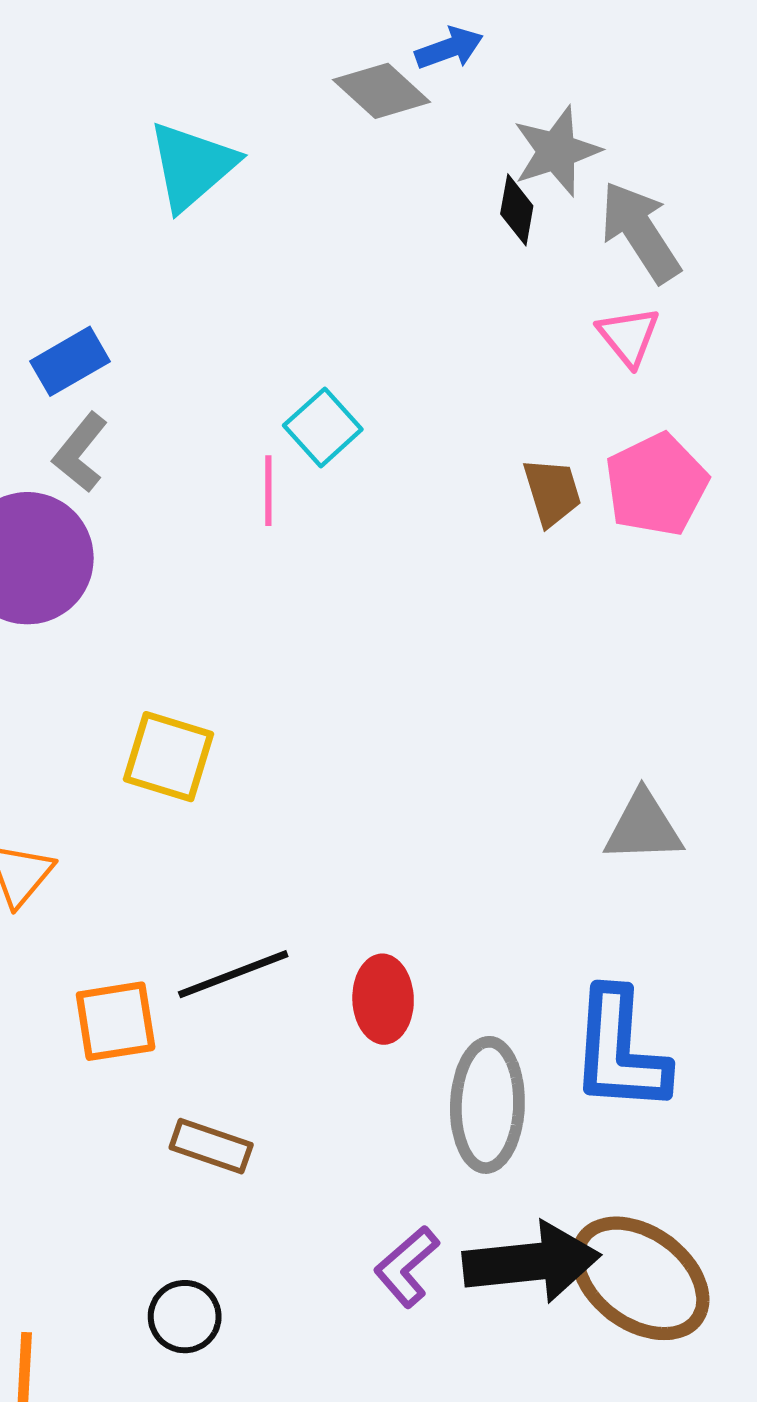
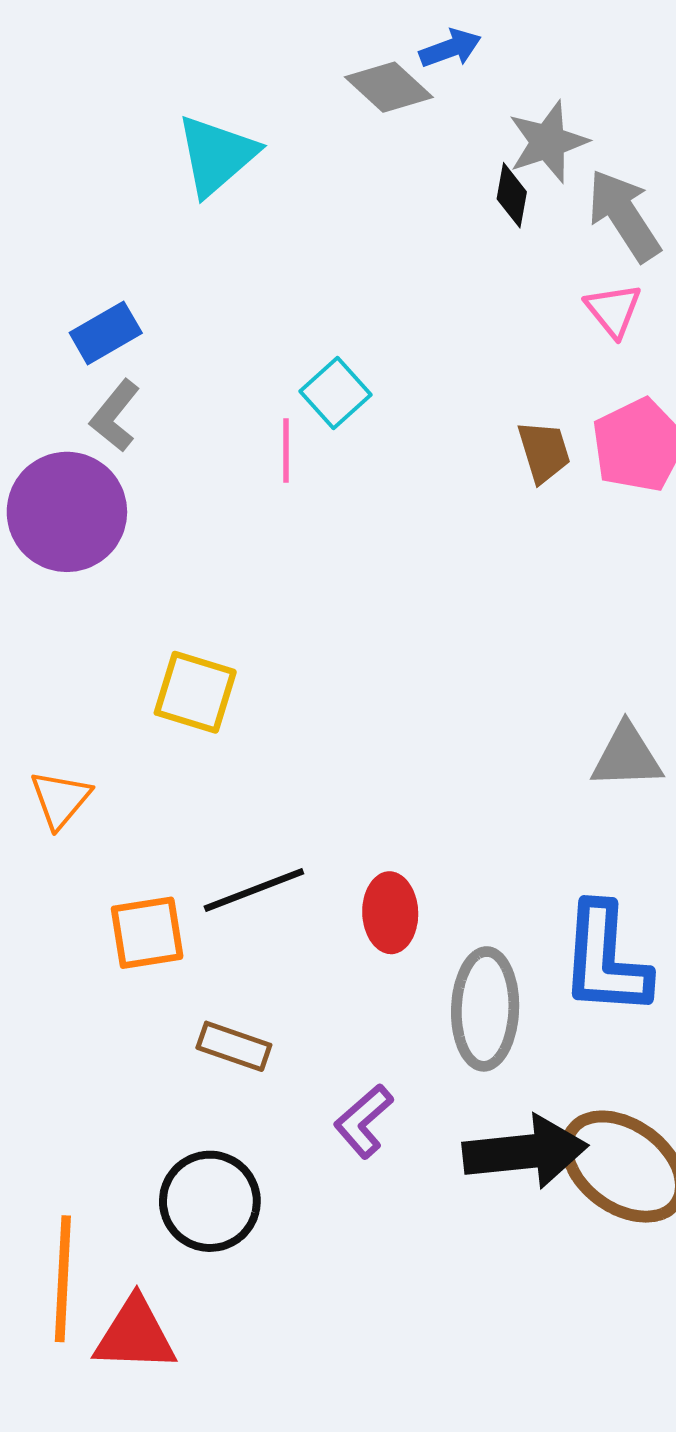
purple L-shape: (407, 1267) -> (364, 1121), moved
black circle: (185, 1317) -> (210, 1201), size x1.5

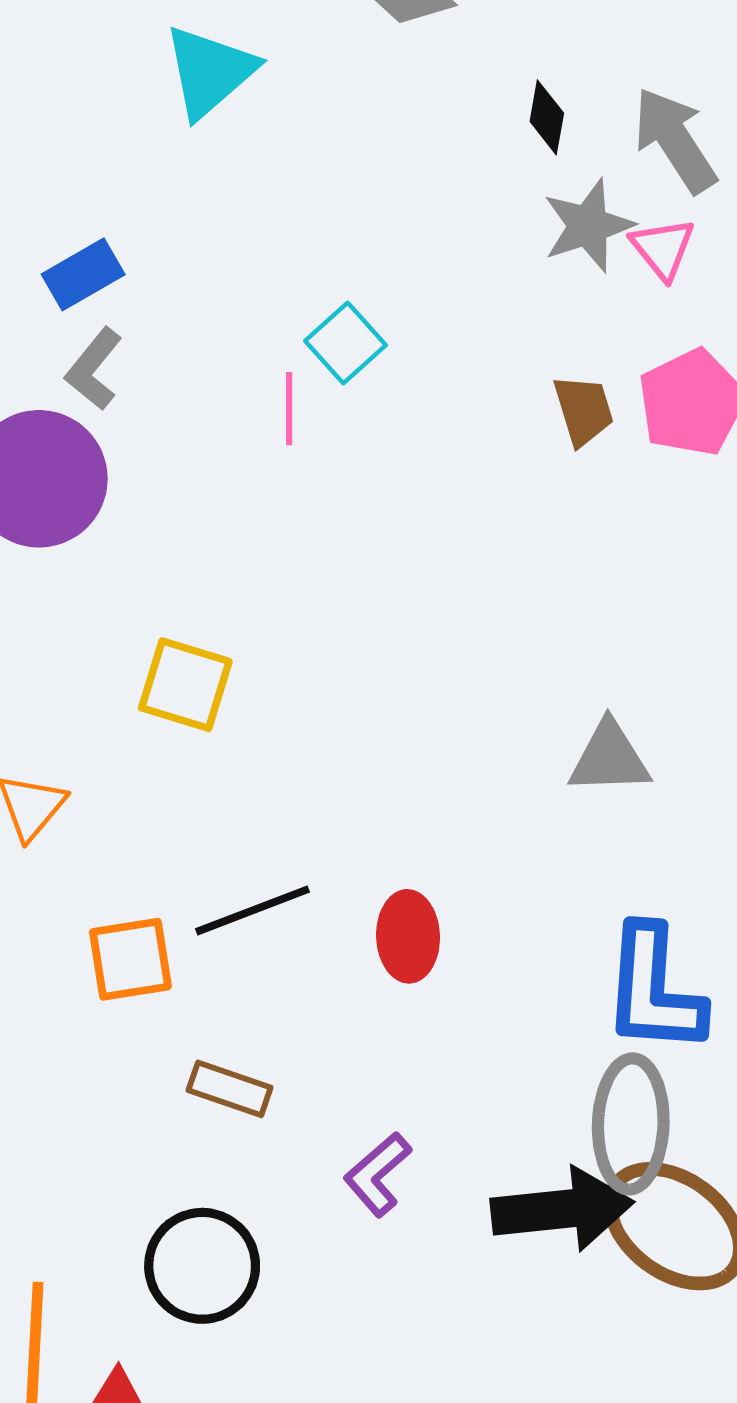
gray star: (548, 142) -> (588, 226), moved
gray triangle: (627, 756) -> (609, 758), moved
gray ellipse: (485, 1009) -> (631, 1124), moved

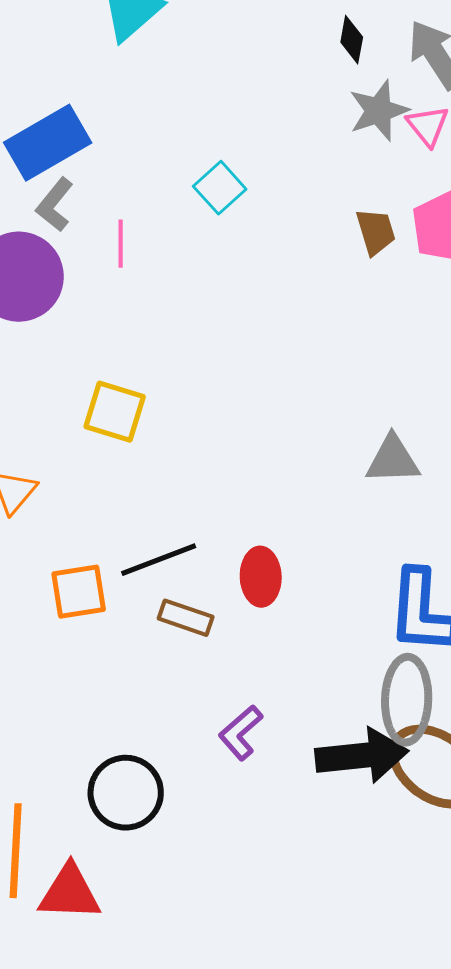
blue rectangle: (83, 274) -> (48, 143), size x1.6
pink line: (289, 409) -> (121, 244), moved
brown rectangle: (230, 1089) -> (186, 618), moved

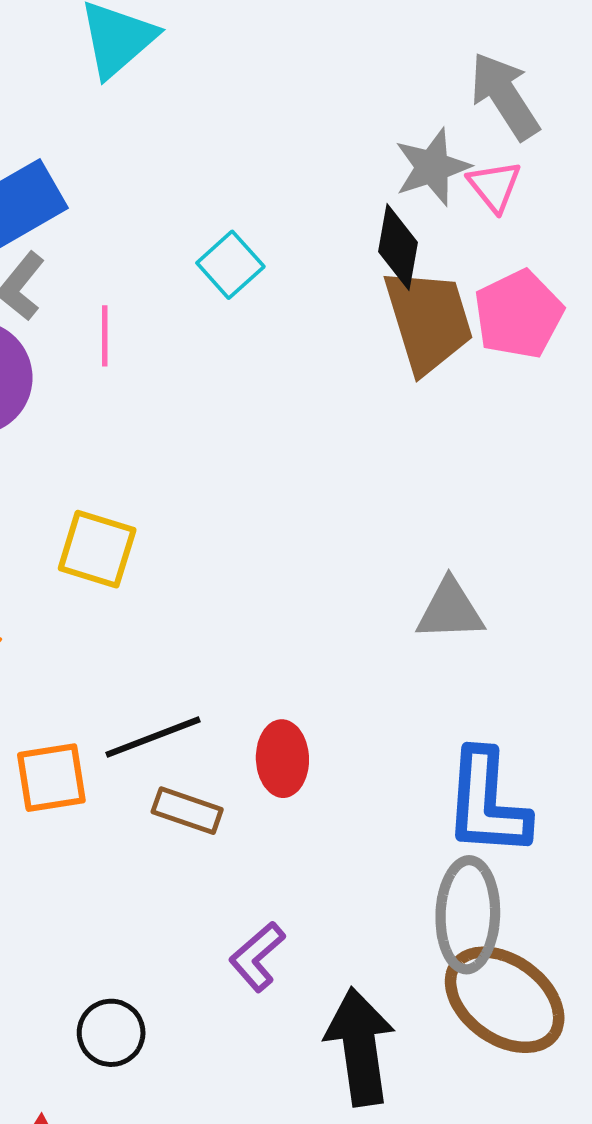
black diamond: (352, 40) -> (398, 247), moved, size x1.4
brown trapezoid: (376, 232) -> (428, 321), size x1.8
black arrow: (362, 756) -> (360, 1047), moved, turned -92
black circle: (126, 793) -> (111, 1033), size x0.7

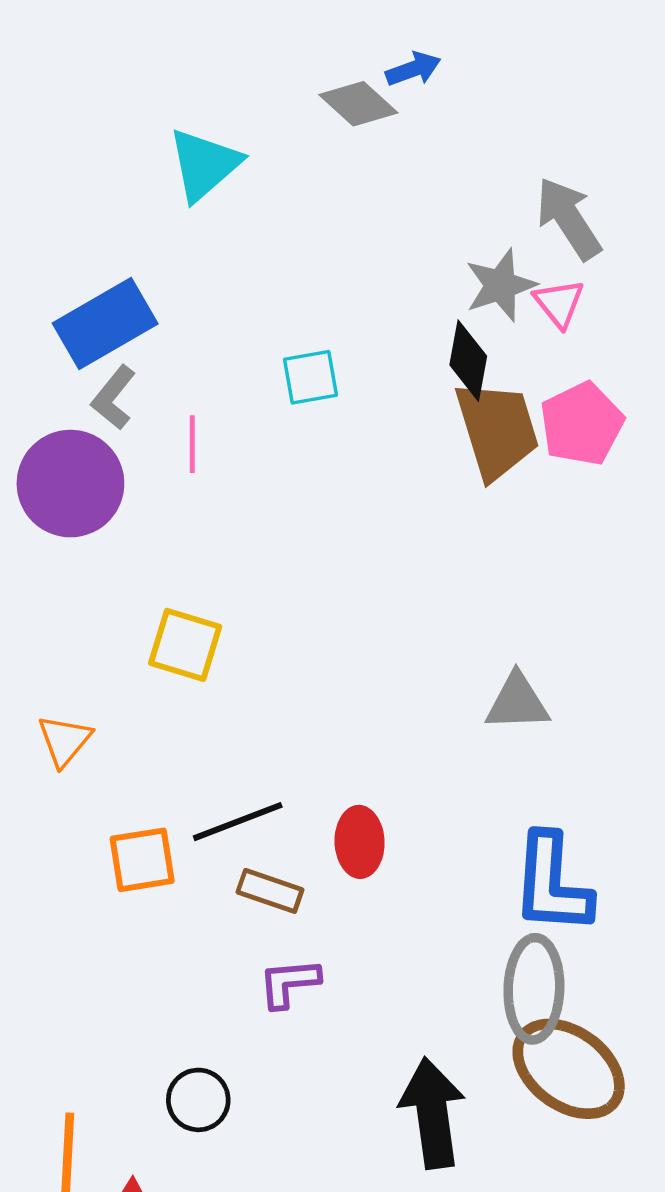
cyan square: (230, 265) -> (311, 377), turned 32
purple L-shape: (257, 957) -> (289, 983), moved, turned 36

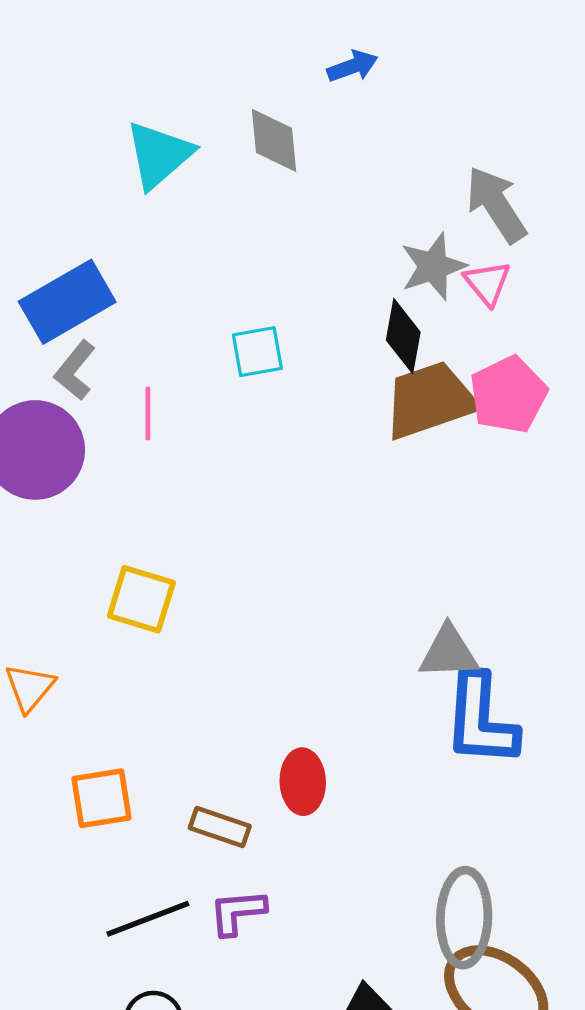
gray diamond: (358, 104) -> (274, 140), moved, turned 42
brown trapezoid: (497, 430) -> (430, 400), turned -92
black line: (238, 822) -> (148, 919), moved
blue L-shape: (552, 884) -> (481, 720), moved

